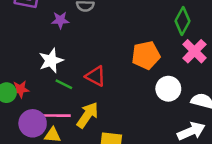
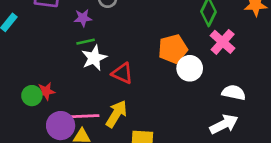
white star: (51, 61) -> (94, 58), moved
green line: (64, 84) -> (86, 42), moved, turned -36
white circle: (168, 89) -> (190, 68), moved

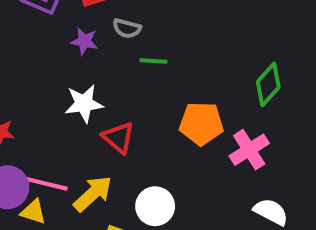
green line: (86, 42) -> (154, 61), moved
pink cross: (223, 42) -> (249, 150), moved
white circle: (190, 68) -> (155, 206), moved

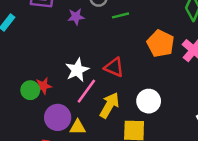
white star: (84, 104) -> (77, 70), moved
orange pentagon: (201, 123) -> (161, 43), turned -30
pink line: (46, 184) -> (86, 91), moved, turned -50

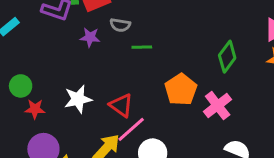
green circle: (30, 90) -> (21, 86), moved
pink line: (86, 91) -> (131, 129), moved

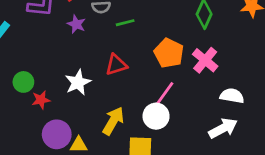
purple star: (90, 37) -> (76, 24), turned 30
red triangle: (121, 105) -> (116, 65), moved, turned -40
pink line: (131, 129) -> (164, 95), moved

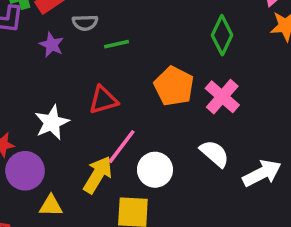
pink line: (164, 95) -> (122, 147), moved
white semicircle: (232, 96) -> (215, 154), moved, turned 30
white arrow: (223, 128) -> (262, 173), moved
purple circle: (57, 134) -> (25, 171), moved

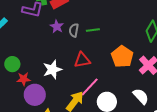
gray semicircle: (85, 23) -> (74, 30), moved, turned 96

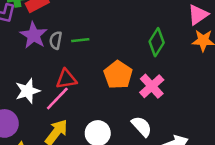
purple star: (57, 26) -> (34, 35), size x1.5
pink line: (90, 87) -> (57, 99), moved

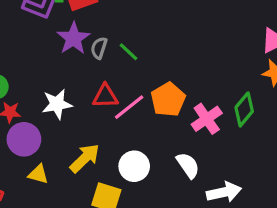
green line: (80, 40) -> (128, 52), turned 42
green diamond: (157, 42) -> (244, 109), moved
pink line: (57, 99) -> (129, 107), moved

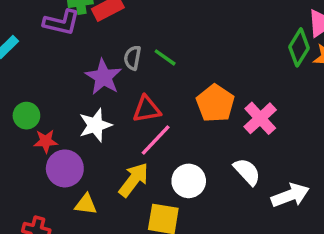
purple star: (73, 38) -> (103, 77), moved
pink line: (129, 107) -> (156, 140), moved
green diamond: (244, 109) -> (299, 47), moved

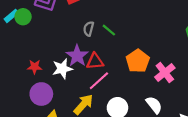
purple star: (103, 77) -> (77, 56), moved
green circle: (26, 116) -> (23, 17), moved
red star: (46, 141) -> (35, 67), moved

